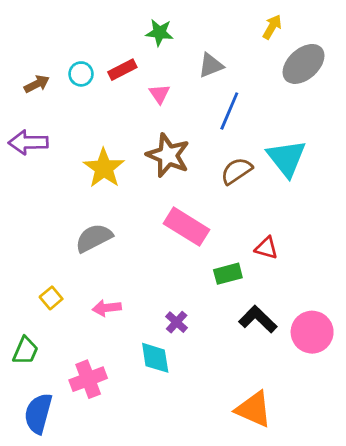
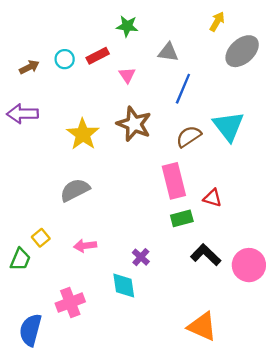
gray triangle: (211, 65) -> (168, 52), turned 30
pink rectangle: (187, 227) -> (174, 181), moved, turned 44
green trapezoid: (25, 351) -> (20, 259), moved

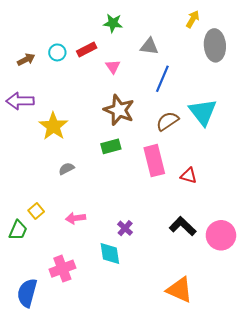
gray ellipse: (242, 51) -> (215, 45), turned -52
yellow star: (83, 134) -> (53, 126), moved
gray semicircle: (75, 190) -> (66, 169), size x0.6
green rectangle: (182, 218) -> (111, 146), moved

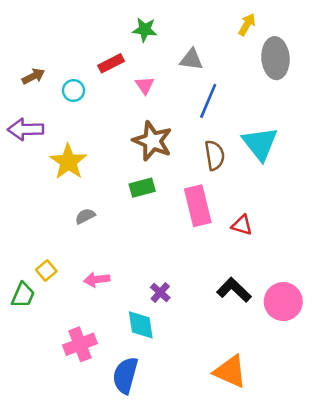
cyan circle: (57, 52) -> (73, 90), moved
brown semicircle: (167, 121) -> (215, 155), turned 115
blue semicircle: (27, 293) -> (125, 375), moved

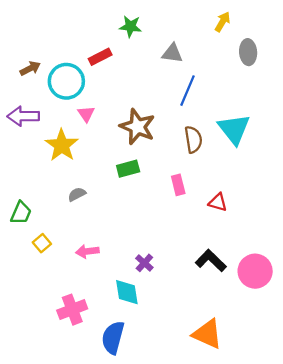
gray ellipse: (275, 58) -> (248, 52), size x0.7
pink triangle: (145, 85) -> (86, 114), moved
cyan circle: (73, 90) -> (66, 81), size x1.8
pink rectangle: (198, 206) -> (178, 185), size x0.6
green trapezoid: (23, 295) -> (21, 213), moved

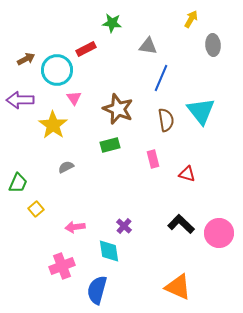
pink arrow: (87, 251) -> (75, 227), moved

